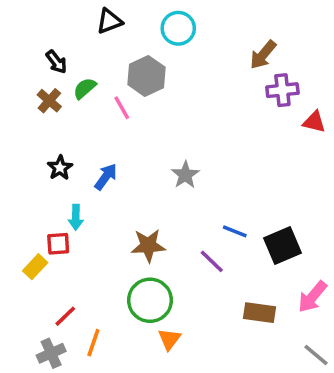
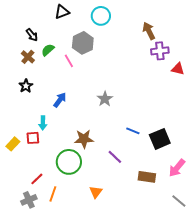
brown arrow: (263, 55) -> (149, 31), turned 114
black star: (60, 168) -> (26, 86), moved
purple line: (212, 261) -> (115, 157), moved
yellow rectangle: (35, 267) -> (13, 144), moved
green circle: (150, 300) -> (69, 162), moved

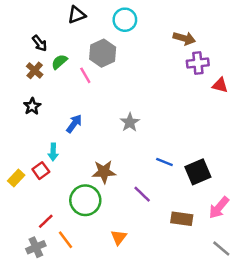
brown arrow: (149, 31) -> (184, 38), turned 132
red square: (33, 138) -> (41, 171), turned -32
orange line: (53, 194) -> (66, 240), turned -56

